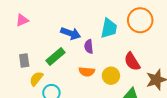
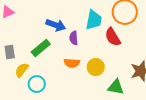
red semicircle: (132, 62) -> (113, 37), moved

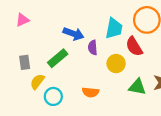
orange semicircle: (72, 63) -> (91, 92), moved
yellow circle: (96, 67) -> (116, 64), moved
green triangle: (116, 87) -> (137, 87), moved

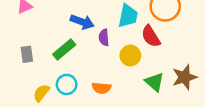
yellow semicircle: (37, 82) -> (41, 93), moved
green triangle: (137, 87) -> (154, 82), turned 30
cyan circle: (53, 96) -> (67, 84), moved

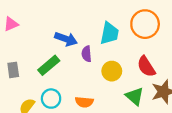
red semicircle: (151, 36) -> (146, 66), moved

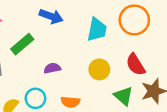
blue arrow: (66, 39) -> (51, 16), moved
purple semicircle: (87, 54) -> (52, 68), moved, turned 84
green rectangle: (49, 65) -> (22, 44), moved

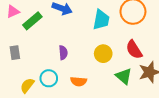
green rectangle: (22, 44) -> (32, 21), moved
purple semicircle: (52, 68) -> (63, 53), turned 96

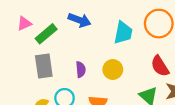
gray rectangle: (15, 53) -> (44, 66), moved, size x1.5
yellow circle: (103, 54) -> (113, 69), moved

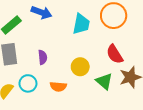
yellow circle: (113, 69) -> (80, 67), moved

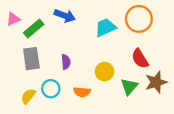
cyan trapezoid: (81, 24) -> (106, 27), turned -125
green triangle: (104, 81) -> (129, 87), turned 30

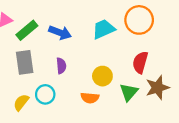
blue arrow: (65, 16) -> (60, 33), moved
red semicircle: (140, 59) -> (140, 62), turned 48
orange semicircle: (82, 92) -> (90, 98), moved

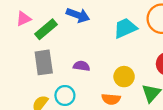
blue arrow: (60, 33) -> (78, 15), moved
purple semicircle: (61, 66) -> (81, 66), turned -77

